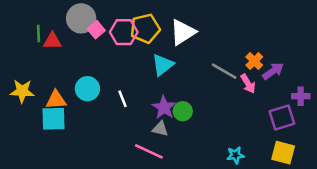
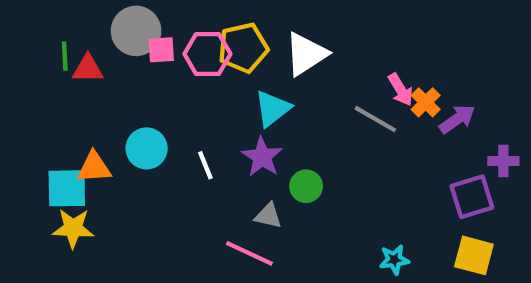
pink square: (96, 30) -> (161, 50), turned 36
pink arrow: (248, 84) -> (401, 90), moved
yellow star: (22, 91) -> (73, 228), moved
purple star: (164, 107) -> (262, 157), moved
cyan square: (54, 119) -> (67, 188), moved

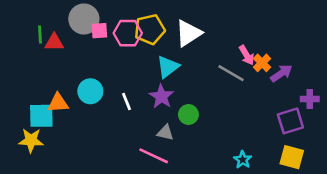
yellow star: (73, 228) -> (31, 140), moved
cyan star: (394, 260) -> (243, 160), turned -30

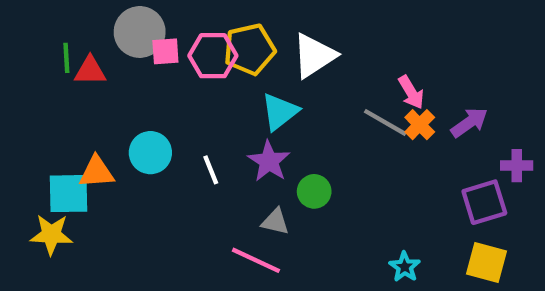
orange cross: (262, 63) -> (420, 125), moved

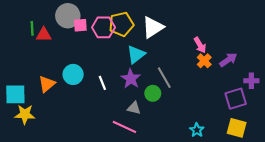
gray line: (385, 122) -> (164, 78), moved, turned 30
orange triangle: (97, 172) -> (47, 84), turned -36
cyan square: (69, 194) -> (15, 94), moved

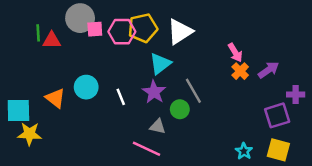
orange triangle: (47, 84) -> (55, 98), turned -42
cyan star: (197, 130) -> (244, 151), moved

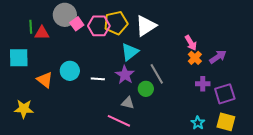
pink square: (95, 29) -> (77, 24), turned -32
purple cross: (296, 94) -> (203, 84), moved
white line: (121, 97) -> (98, 79), turned -64
cyan square: (18, 110) -> (19, 58), moved

